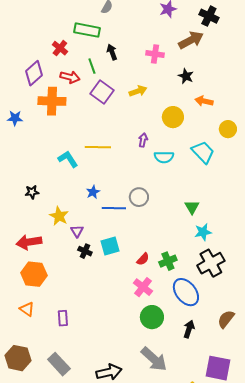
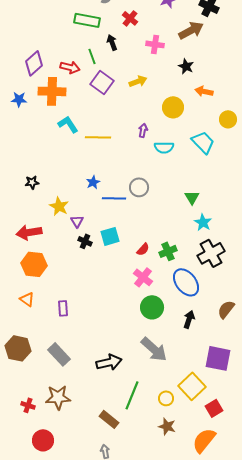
red cross: (60, 48) -> (130, 18), moved
blue star: (15, 118) -> (19, 99), moved
cyan L-shape: (68, 159) -> (68, 124), moved
cyan star: (203, 232) -> (203, 222), turned -30

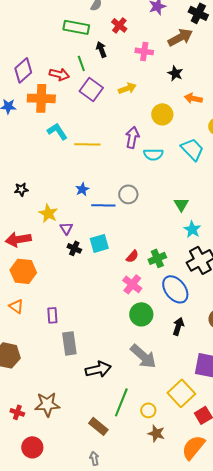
purple arrow: (143, 130) -> (132, 137), size x1.5
gray rectangle: (59, 354) -> (69, 343), moved, turned 35
yellow circle: (166, 398) -> (148, 410), moved

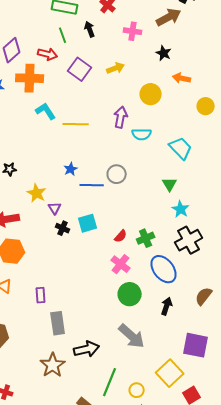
green line: (81, 63) -> (63, 35), moved
cyan trapezoid: (192, 149) -> (181, 148), moved
brown star: (47, 404) -> (53, 365), moved, turned -30

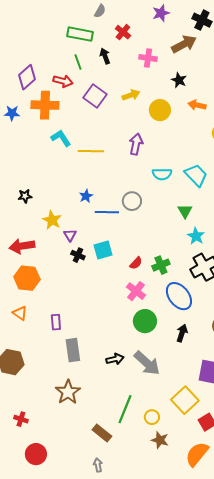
yellow circle: (151, 94) -> (160, 110), moved
cyan semicircle: (142, 134) -> (162, 174), moved
black arrow: (87, 349) -> (115, 359), moved, size x0.7

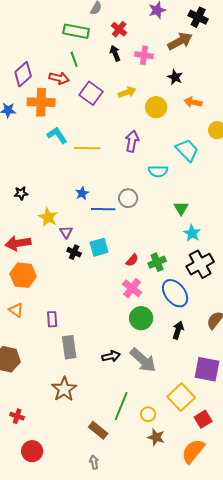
black arrow: (105, 56) -> (115, 53), moved
cyan trapezoid: (196, 175) -> (187, 150), moved

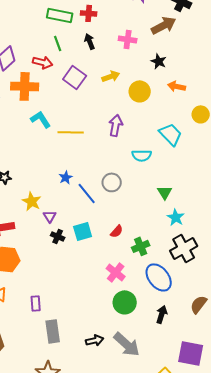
red cross: (119, 29) -> (89, 13), moved, turned -35
black arrow: (115, 53) -> (90, 41), moved
blue line: (103, 209) -> (87, 193), turned 50
red semicircle: (132, 260) -> (117, 231), moved

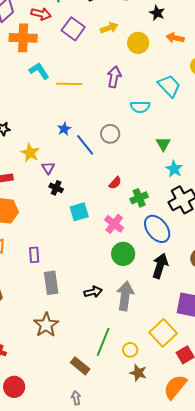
cyan square: (83, 231) -> (79, 212), moved
black arrow: (162, 314) -> (160, 266), size x1.4
gray arrow: (127, 344) -> (125, 296), turned -124

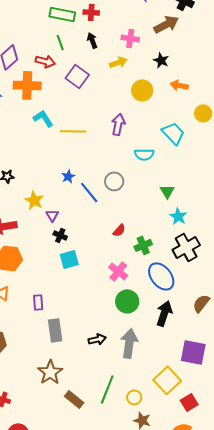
yellow arrow: (109, 28) -> (118, 62), moved
cyan square: (79, 212) -> (69, 259), moved
brown rectangle: (80, 366) -> (74, 399), moved

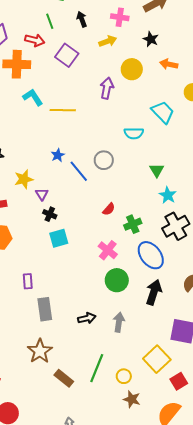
purple arrow: (118, 124) -> (107, 88), moved
yellow star: (34, 200) -> (24, 179), turned 30
gray arrow: (129, 343) -> (119, 322), size x0.7

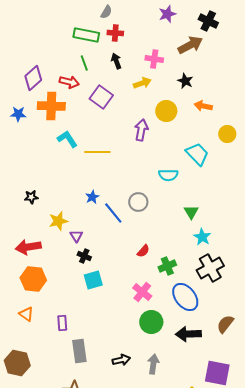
black arrow: (154, 292) -> (188, 334), turned -110

